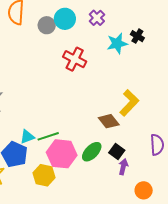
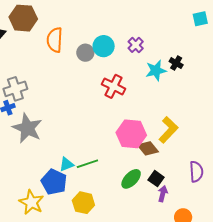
pink hexagon: (62, 154) -> (131, 134), moved

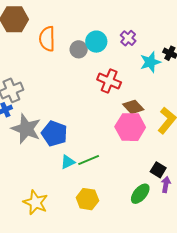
brown diamond: (148, 148) -> (133, 107), moved
green ellipse: (131, 179) -> (140, 194), moved
blue pentagon: (54, 182) -> (54, 134), moved

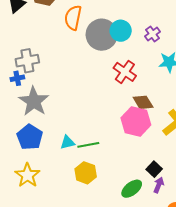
gray circle: (79, 49) -> (102, 35), size x1.8
blue pentagon: (54, 134) -> (30, 137), moved
yellow hexagon: (87, 199) -> (86, 173), moved

